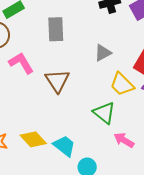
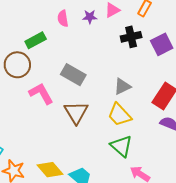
gray rectangle: (56, 29) -> (73, 75), moved, turned -60
yellow trapezoid: (122, 84) -> (119, 115), moved

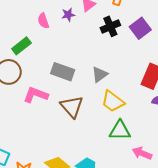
gray triangle: (122, 86) -> (100, 74), moved
pink L-shape: (41, 93) -> (36, 95), turned -30
green triangle: (121, 146) -> (120, 130), turned -30

